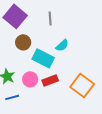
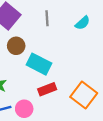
cyan semicircle: (62, 45) -> (83, 23), moved
pink circle: (30, 79) -> (24, 109), moved

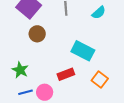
cyan rectangle: (39, 64) -> (83, 51), moved
orange square: (84, 95) -> (100, 79), size x0.7

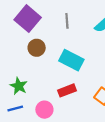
cyan rectangle: (83, 51) -> (71, 60), moved
blue line: (25, 92) -> (15, 108), moved

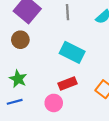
brown circle: (37, 48) -> (20, 40), moved
pink circle: (44, 110) -> (54, 103), moved

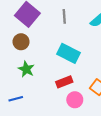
green star: (18, 79) -> (26, 69), moved
pink circle: (54, 103) -> (75, 100), moved

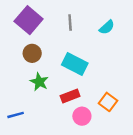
brown circle: (21, 42) -> (32, 53), moved
green star: (26, 69) -> (39, 82), moved

